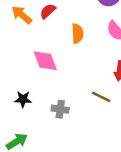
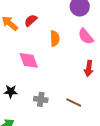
brown line: (101, 97) -> (74, 102), moved

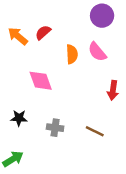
pink semicircle: (86, 36) -> (97, 52), moved

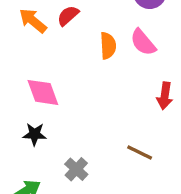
pink diamond: (41, 81) -> (43, 92), moved
gray cross: (55, 128) -> (76, 169), moved, turned 35

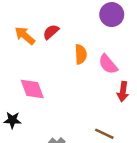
pink semicircle: (143, 42) -> (108, 64), moved
black star: (35, 134) -> (12, 120), moved

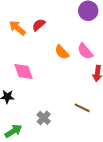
orange semicircle: (81, 54) -> (62, 52), moved, turned 140

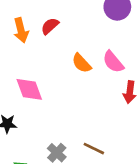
orange arrow: (17, 28) -> (21, 30), turned -144
brown line: (82, 108) -> (94, 149), moved

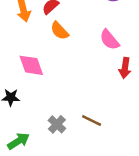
orange semicircle: (82, 63) -> (59, 31), moved

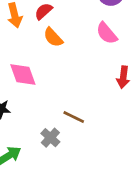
pink semicircle: (109, 40) -> (107, 33), moved
brown line: (92, 121) -> (74, 117), moved

